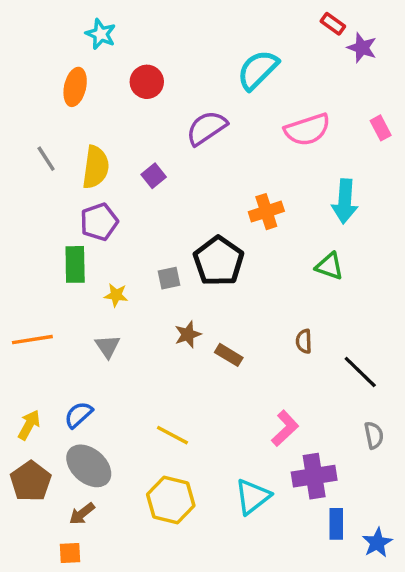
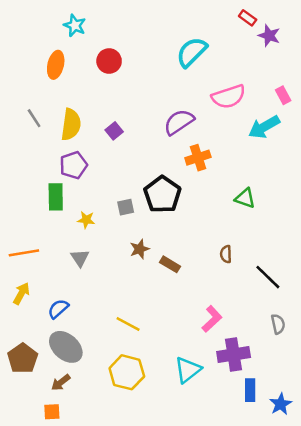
purple semicircle: (207, 128) -> (179, 122), moved
cyan arrow: (345, 201) -> (264, 127), moved, turned 56
yellow arrow: (29, 425) -> (21, 294), moved

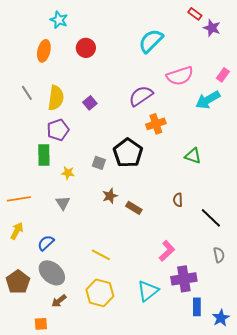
pink rectangle: (283, 95) -> (223, 75), turned 64
gray square: (126, 207) -> (99, 163), turned 32
brown arrow: (61, 382) -> (59, 301), moved

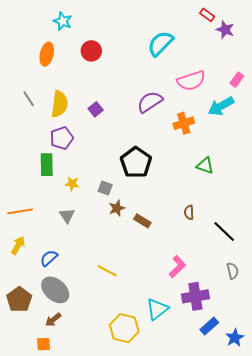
orange cross: (156, 124) -> (184, 123), moved
gray square: (99, 163) -> (105, 188), moved
yellow hexagon: (100, 293) -> (124, 328), moved
brown arrow: (59, 301) -> (53, 320), moved
blue rectangle: (197, 307) -> (209, 326), turned 48

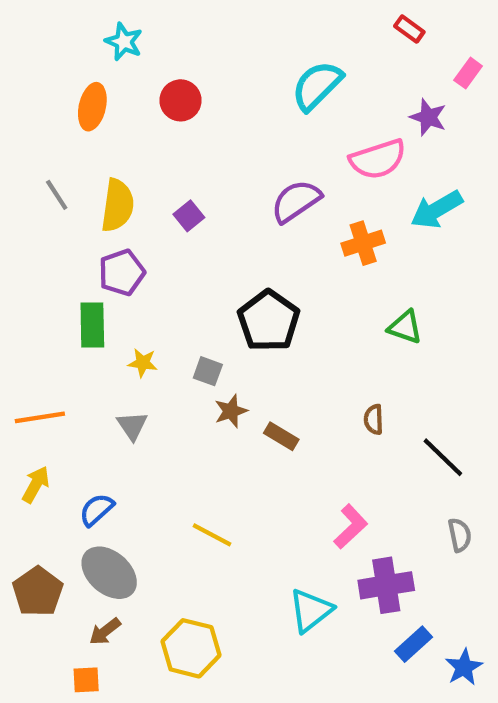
purple star: (225, 30) -> (428, 117), moved
pink rectangle: (237, 80) -> (468, 73), moved
yellow hexagon: (124, 328) -> (191, 648), moved

